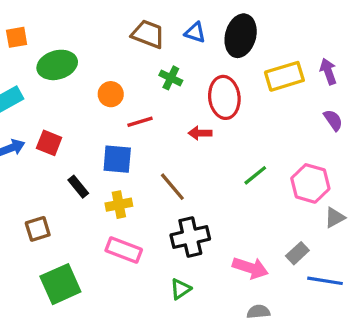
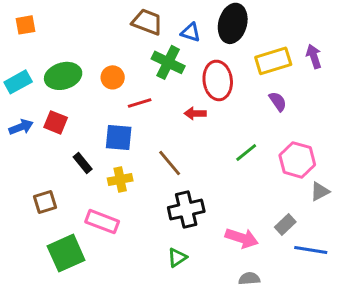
blue triangle: (195, 32) -> (191, 32), moved
green ellipse: (57, 65) -> (63, 76), moved
green cross: (171, 78) -> (168, 62), size x1.5
purple semicircle: (333, 120) -> (278, 101), moved
pink rectangle: (124, 250) -> (102, 222), moved

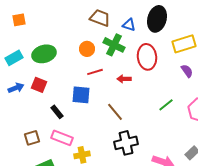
orange circle: (113, 77) -> (87, 49), moved
red arrow: (195, 113) -> (124, 79), moved
yellow cross: (120, 180) -> (82, 155), moved
pink rectangle: (102, 222) -> (62, 138), moved

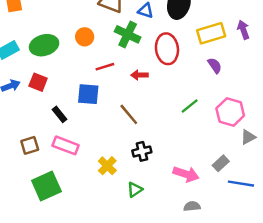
orange circle: (87, 49) -> (85, 37), moved
black cross: (126, 143) -> (142, 151), size x0.7
yellow cross: (82, 155) -> (107, 166), moved, turned -35

